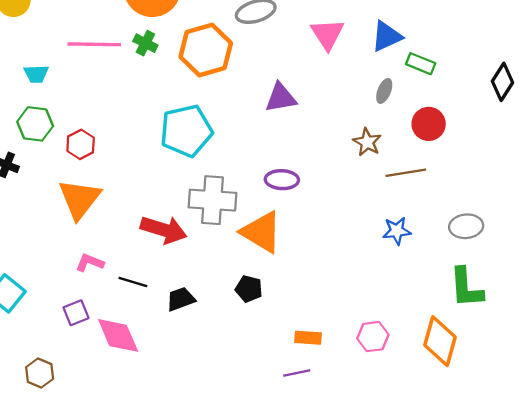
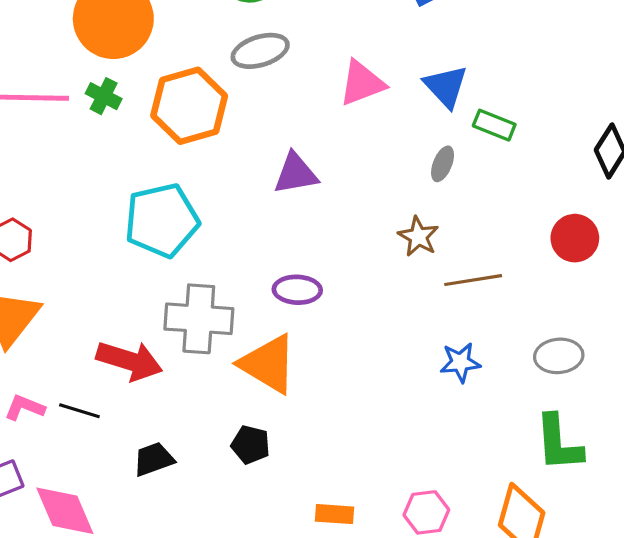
pink triangle: (327, 34) -> (362, 83), turned 42
blue triangle: (387, 36) -> (446, 86), turned -48
red circle: (429, 124) -> (575, 238), moved
black line: (133, 282) -> (79, 411), moved

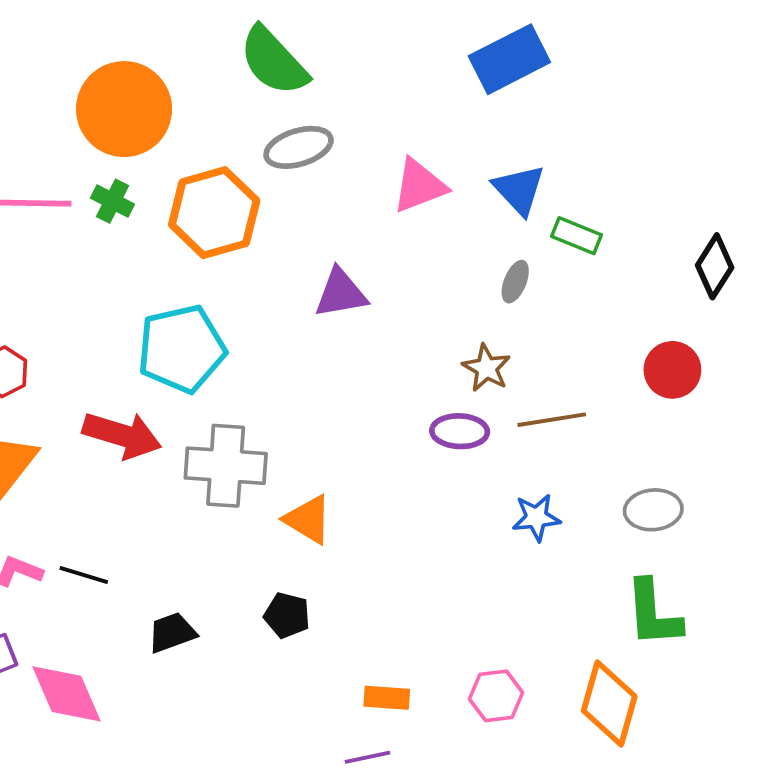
purple ellipse: (297, 290) -> (460, 431), moved
red arrow: (129, 361) -> (122, 435), moved
orange triangle: (268, 364) -> (308, 519), size x0.7

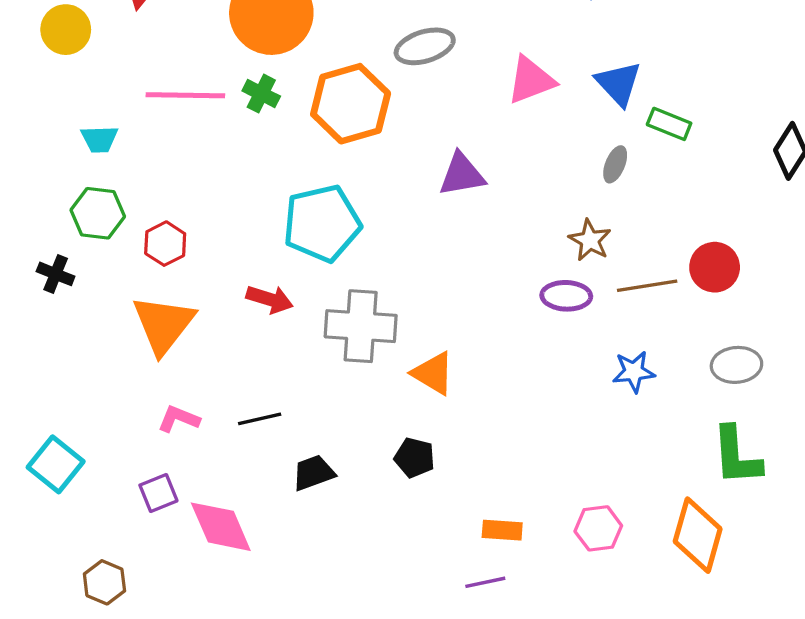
red circle: (672, 370) -> (715, 267), moved
red arrow: (122, 435) -> (270, 299), size x0.7
black line: (84, 575) -> (260, 419), moved, turned -30

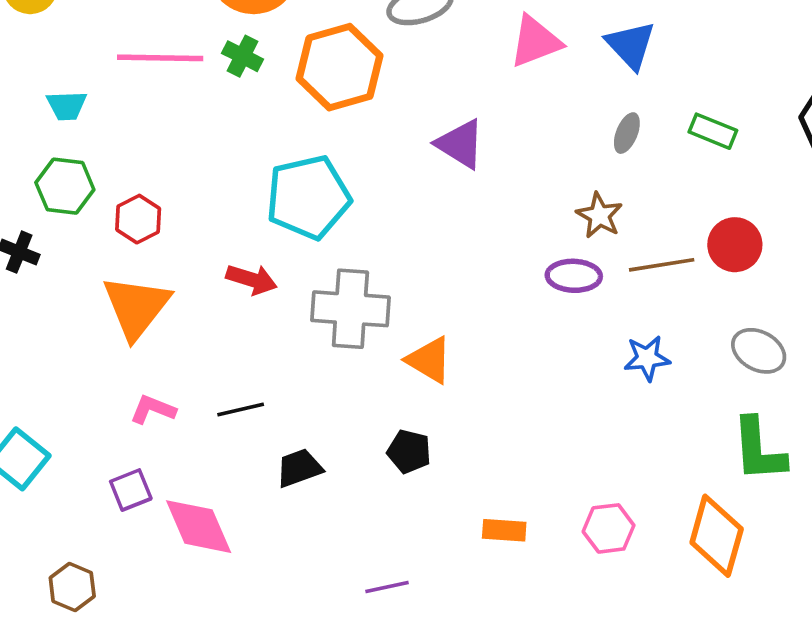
green rectangle: (669, 124) -> (713, 131), moved
purple triangle: (462, 174) -> (460, 144), turned 42
gray ellipse: (736, 365) -> (759, 351), turned 33
purple line: (485, 582) -> (387, 587), moved

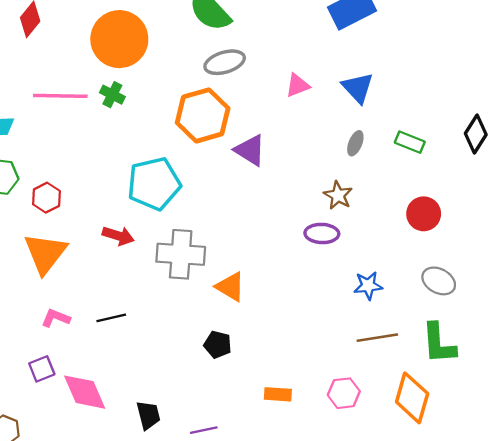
pink triangle: (535, 42) -> (298, 85), size x0.7
orange hexagon: (339, 67) -> (203, 115), moved
brown line: (662, 265) -> (377, 338), moved
black trapezoid: (299, 468) -> (148, 415), moved, turned 96

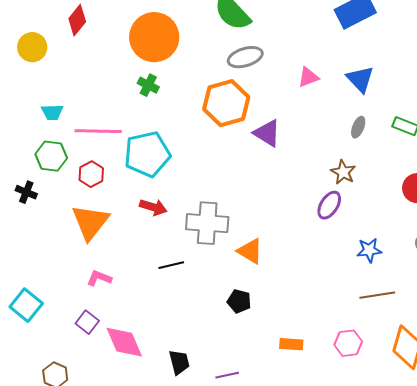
pink line: (60, 96) -> (98, 131), moved
cyan pentagon: (154, 184) -> (147, 154), moved
purple ellipse: (322, 233) -> (329, 205), turned -60
black line: (111, 318) -> (171, 265), moved
purple square: (42, 369) -> (87, 322), turned -30

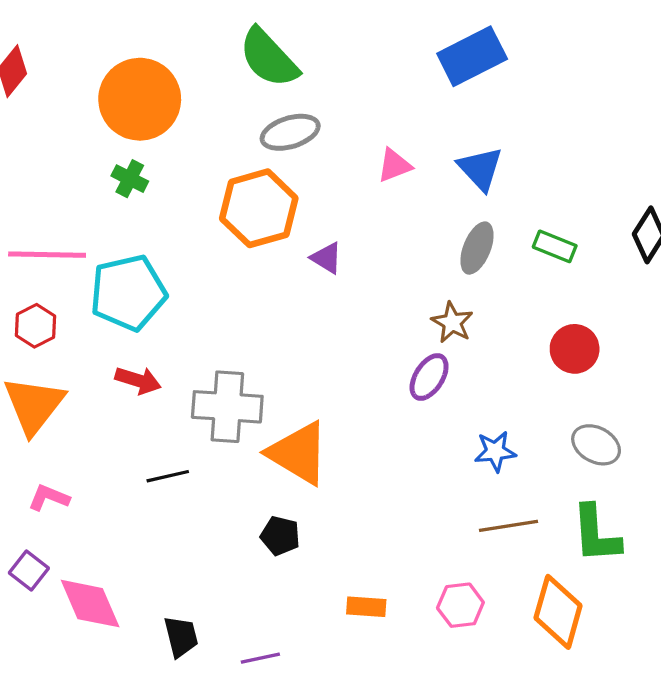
gray ellipse: (358, 127) -> (477, 248), size x1.4
purple triangle: (267, 133) -> (327, 258), size x0.7
orange triangle: (250, 251) -> (298, 453), size x1.5

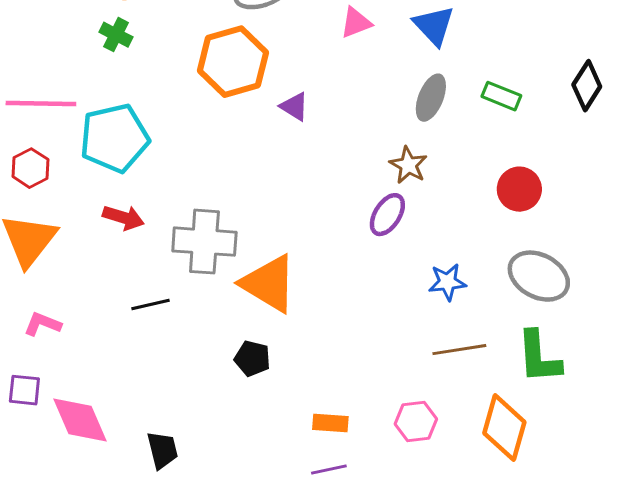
gray ellipse: (596, 445) -> (539, 276), size x1.4
purple square: (29, 570) -> (24, 390), turned -32
purple line: (260, 658) -> (329, 469), moved

